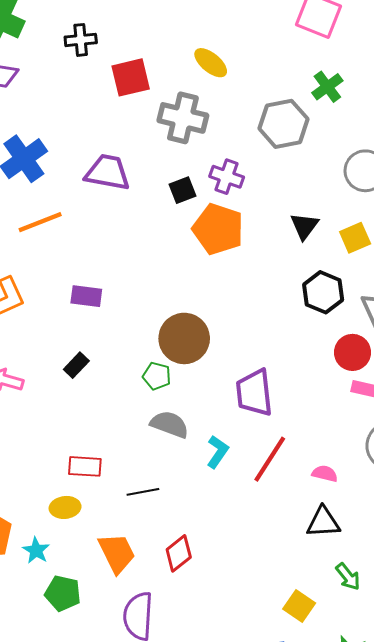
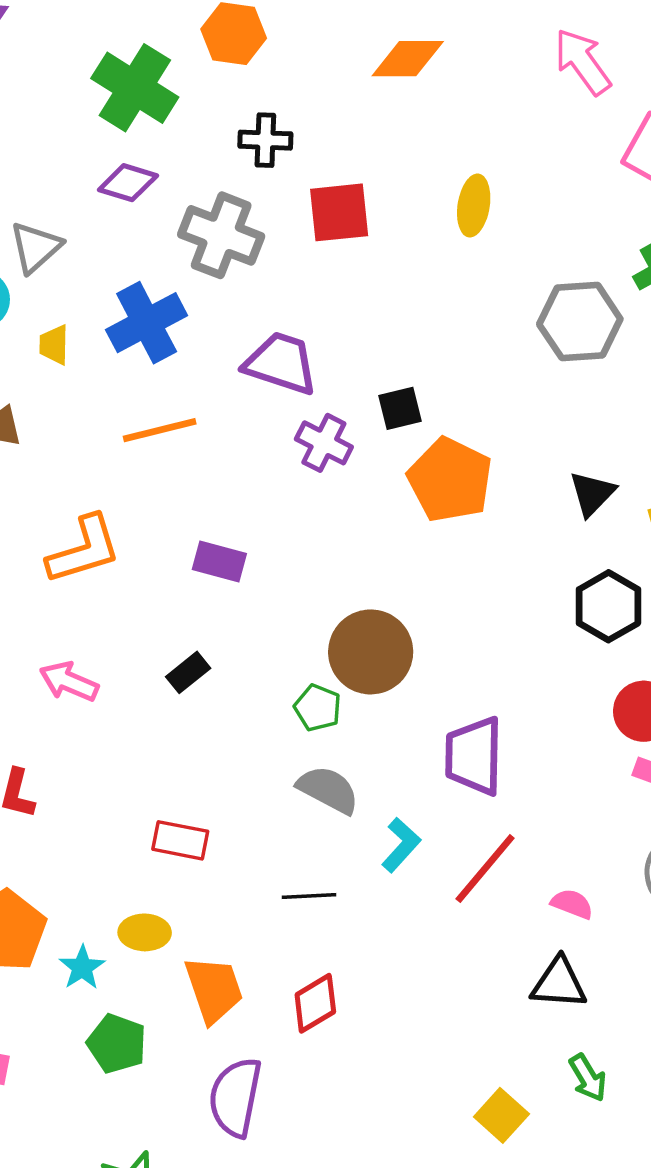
yellow ellipse: (211, 63) -> (474, 206), turned 52
gray cross: (183, 118) -> (221, 235), moved
purple cross: (227, 177) -> (324, 443), moved
black line: (143, 492) -> (309, 896), moved
yellow ellipse: (65, 507) -> (145, 932), moved

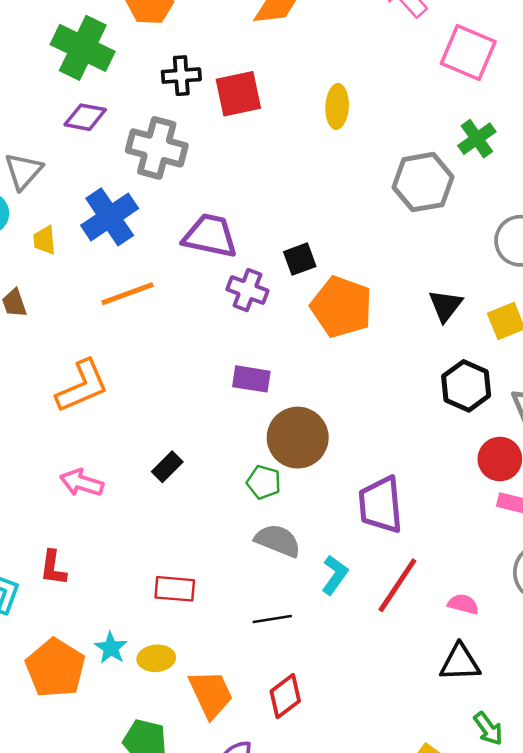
red square: (339, 212) -> (238, 94), moved
purple rectangle: (219, 561) -> (251, 379), moved
cyan star: (82, 968) -> (111, 648), moved

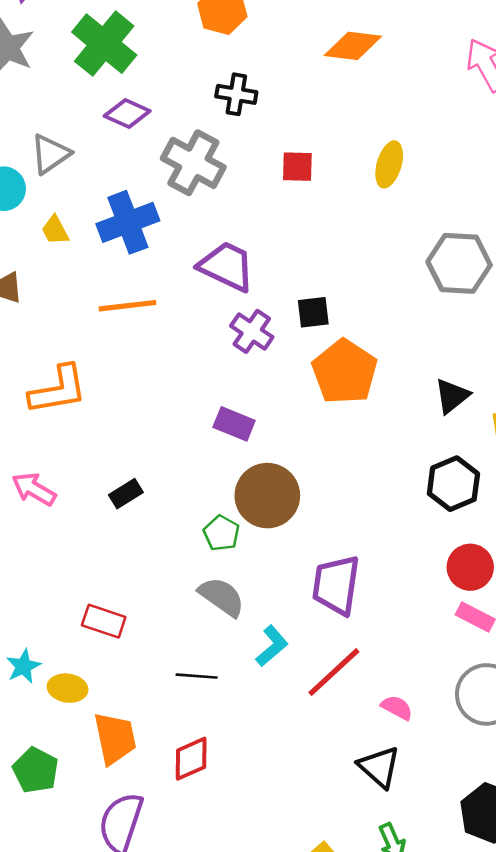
green cross: (83, 48) -> (104, 44), moved
red square: (238, 94) -> (297, 167), moved, size x0.7
yellow trapezoid: (44, 240) -> (55, 230), turned -36
black triangle: (460, 663) -> (379, 767), turned 30

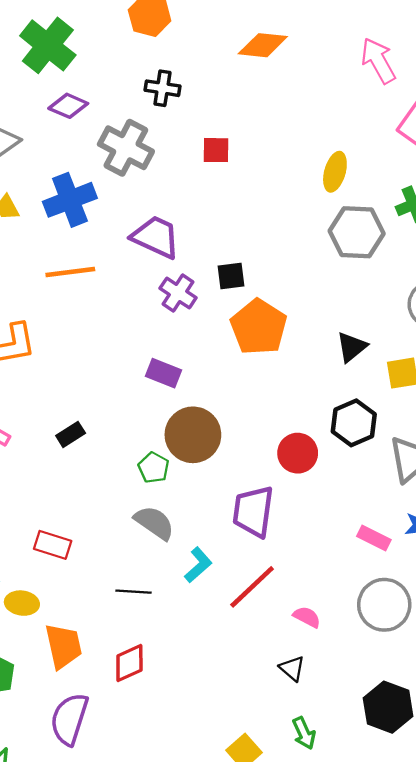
yellow ellipse: (389, 164) -> (335, 172), moved
red circle: (470, 567) -> (298, 453), moved
black triangle: (379, 767) -> (292, 668), size x0.7

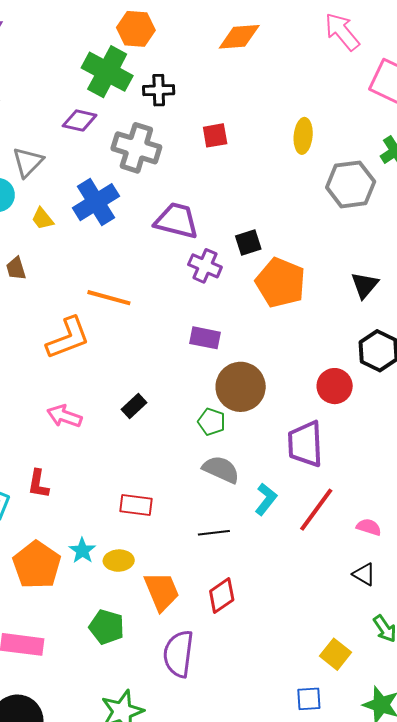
green cross: (48, 45) -> (107, 72), moved
yellow ellipse: (335, 172) -> (303, 136), moved
orange line: (70, 272) -> (109, 298), moved, turned 33

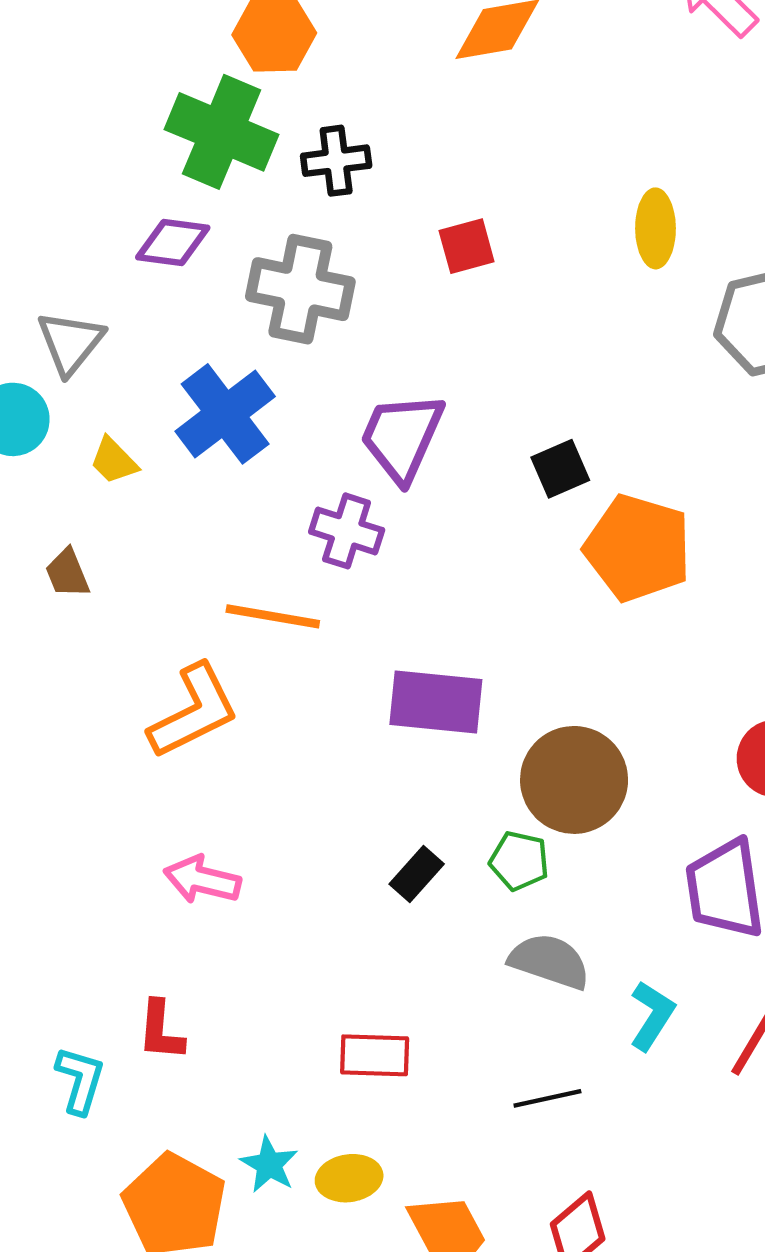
purple trapezoid: (177, 221) -> (402, 437), turned -75
purple cross: (205, 266) -> (347, 531), moved
purple rectangle: (205, 338) -> (436, 702), moved, size x1.4
black rectangle: (134, 406) -> (417, 874), moved

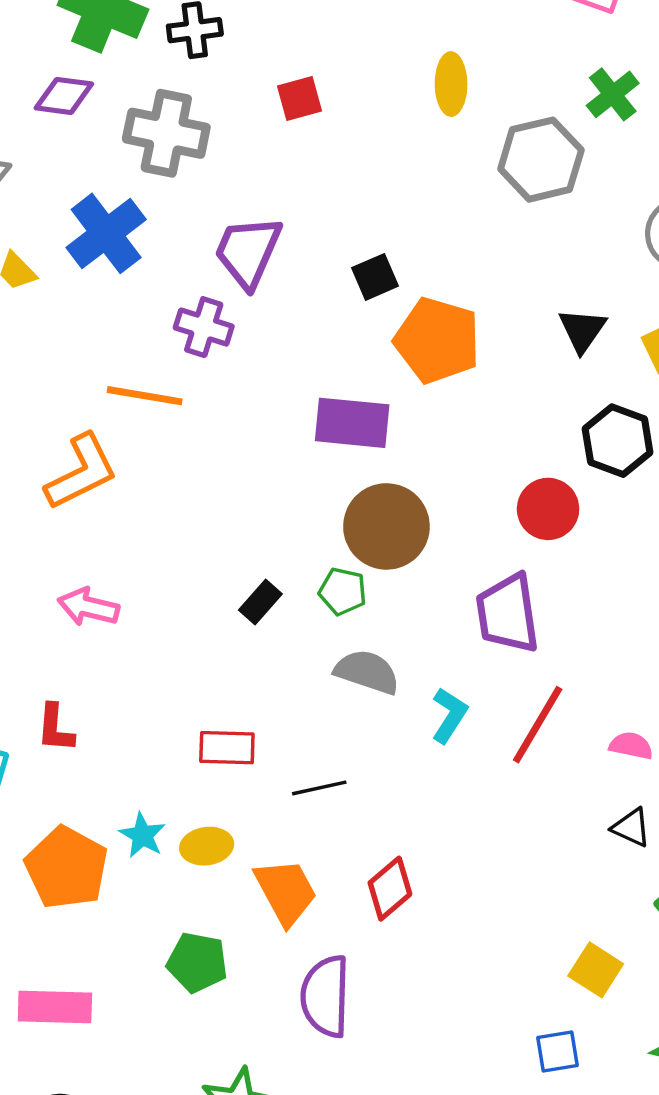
purple rectangle: (436, 702) -> (352, 423), moved
black line: (547, 1098) -> (319, 788), moved

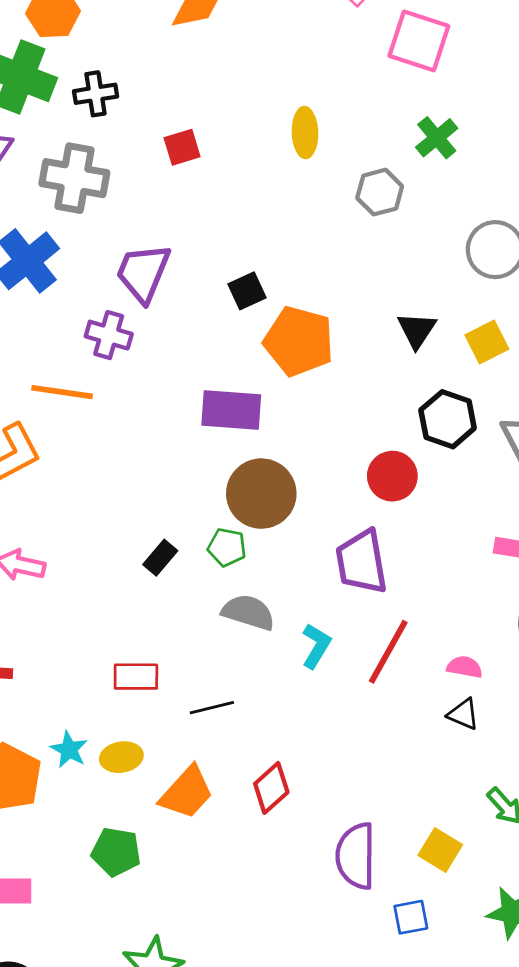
gray hexagon: (541, 160) -> (380, 192), size x0.7
black triangle: (631, 828) -> (463, 714), moved
orange trapezoid: (286, 892) -> (187, 793), turned 72
purple semicircle: (325, 996) -> (356, 856), moved

